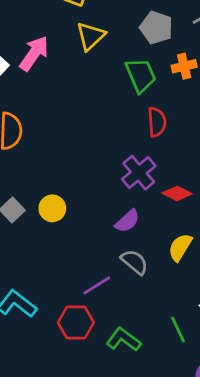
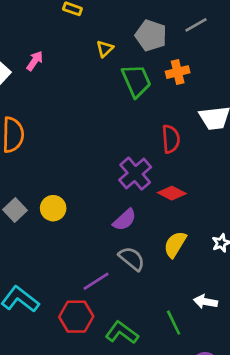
yellow triangle: (91, 36) -> (105, 49), moved, size x0.6
pink arrow: (34, 53) -> (35, 61), size x0.6
red semicircle: (157, 122) -> (171, 139), moved

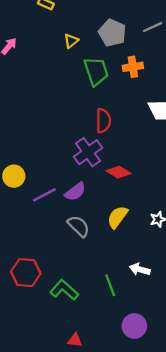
red semicircle: (171, 139) -> (103, 121), moved
purple line: (96, 281) -> (44, 195), moved

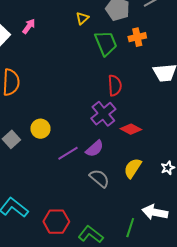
yellow circle: (14, 176) -> (40, 129), moved
white arrow: (140, 269) -> (155, 212), size x1.4
green line: (110, 285) -> (130, 228), turned 42

